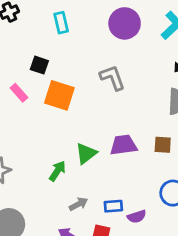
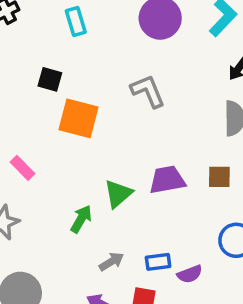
pink rectangle: (19, 93) -> (22, 168), moved

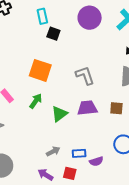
black square: (50, 79) -> (53, 34), moved
gray L-shape: (148, 91) -> (85, 75), moved
green arrow: (81, 219) -> (36, 101), moved

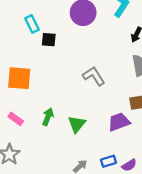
orange square: (40, 70) -> (19, 78), moved
purple trapezoid: (87, 108) -> (119, 122), moved

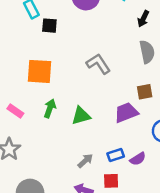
orange square: (19, 78) -> (39, 71), moved
green triangle: (77, 124) -> (81, 116), turned 36

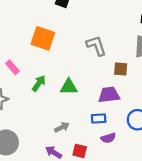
brown square: (145, 92) -> (121, 69), moved
green arrow: (50, 108) -> (39, 83), moved
blue rectangle: (116, 155) -> (99, 118), moved

